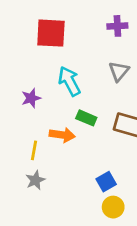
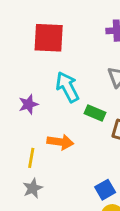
green rectangle: (86, 118) -> (95, 113), moved

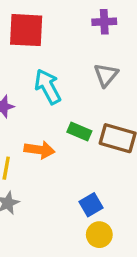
green rectangle: (95, 113) -> (79, 132), moved

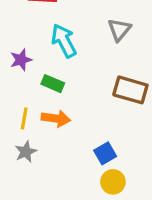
green rectangle: (79, 132) -> (53, 84), moved
orange arrow: (39, 150) -> (56, 118), moved

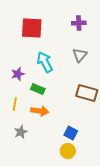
yellow line: (24, 118) -> (15, 104), moved
blue square: (105, 153) -> (71, 133), turned -32
yellow circle: (113, 182) -> (68, 151), moved

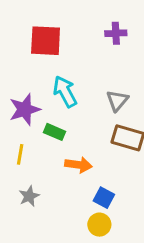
gray triangle: (80, 55) -> (117, 101), moved
purple star: (18, 74) -> (25, 109), size x1.5
orange arrow: (40, 111) -> (78, 165), moved

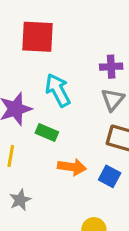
purple cross: (116, 33) -> (111, 67), moved
blue square: (104, 198) -> (110, 176), moved

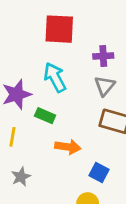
red square: (37, 37) -> (59, 29), moved
blue square: (110, 176) -> (99, 172), moved

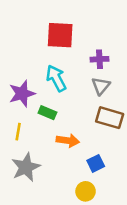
blue square: (99, 172) -> (96, 163), turned 36
gray star: (21, 177) -> (26, 167), size x1.6

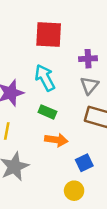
green rectangle: (47, 113) -> (47, 112), moved

